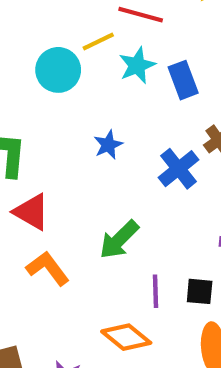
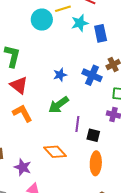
blue star: (108, 145) -> (60, 75), moved
blue cross: (179, 169) -> (92, 75), turned -36
purple line: (156, 291) -> (77, 124), moved

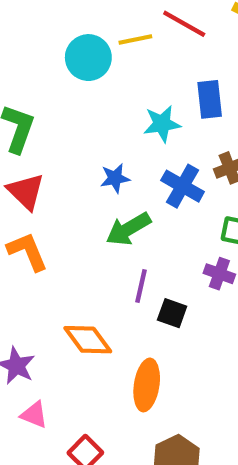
cyan star: (80, 23) -> (162, 124), moved
green arrow: (59, 105) -> (128, 229), moved
orange ellipse: (96, 163) -> (147, 385), moved

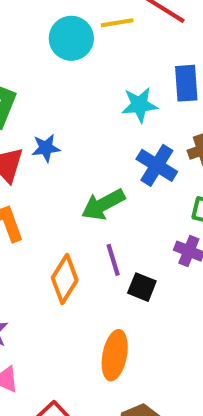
blue star: (115, 178) -> (46, 148), moved
purple line: (141, 286) -> (113, 260), turned -32
orange diamond: (88, 340) -> (65, 279), moved, turned 66

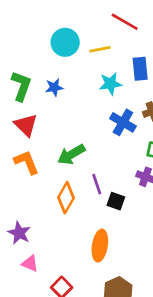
yellow line: (117, 23) -> (100, 49), moved
blue star: (46, 148) -> (54, 87), moved
green arrow: (103, 205) -> (71, 154), moved

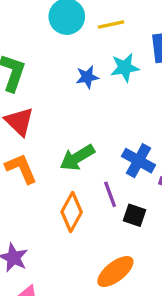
blue star: (54, 87) -> (87, 77), moved
blue cross: (123, 122) -> (139, 161), moved
orange ellipse: (100, 246) -> (115, 272), turned 44

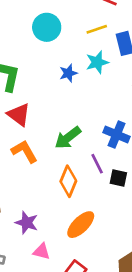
yellow line: (111, 24) -> (97, 29), moved
orange ellipse: (115, 272) -> (81, 225), moved

